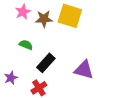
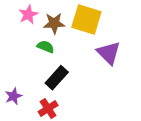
green semicircle: (26, 45) -> (46, 47), moved
purple triangle: (84, 70) -> (109, 53), moved, turned 30

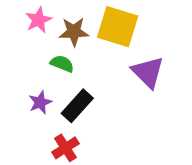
purple star: (13, 96) -> (40, 102), moved

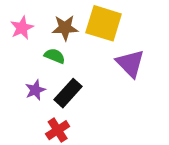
pink star: (39, 20) -> (22, 28), moved

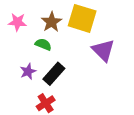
pink star: (22, 28) -> (17, 22), turned 30
brown star: (65, 28) -> (52, 22), turned -30

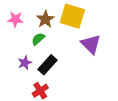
green semicircle: (43, 44) -> (38, 39), turned -64

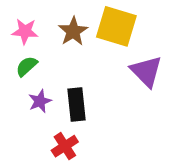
green semicircle: (38, 39) -> (27, 66), moved
black rectangle: (47, 65) -> (76, 104), turned -48

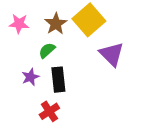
yellow square: (116, 26) -> (89, 20), turned 32
green semicircle: (27, 66) -> (47, 50), moved

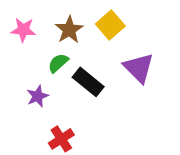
yellow square: (89, 20) -> (110, 25), size x0.7
black rectangle: (58, 80) -> (88, 82), moved, turned -45

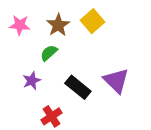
purple triangle: (139, 68) -> (116, 81), moved
black rectangle: (88, 82) -> (78, 87), moved

